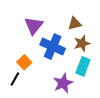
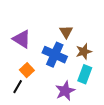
brown triangle: (75, 23) -> (66, 32), moved, turned -48
purple triangle: (34, 26) -> (22, 39), moved, turned -36

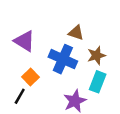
brown triangle: (66, 32) -> (76, 33), turned -40

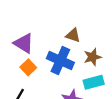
orange square: (30, 77) -> (28, 67), moved
cyan rectangle: (98, 82) -> (94, 82), turned 54

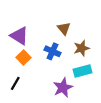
brown triangle: (73, 35) -> (64, 29), turned 32
blue cross: (60, 61) -> (53, 51), size x0.7

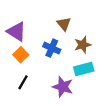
black line: (15, 83) -> (23, 82), moved
purple star: (63, 88) -> (63, 87), turned -30

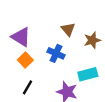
brown star: (83, 45) -> (92, 40), moved

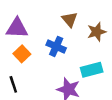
purple triangle: (21, 37) -> (17, 28), turned -30
black line: (27, 87) -> (13, 84), moved, turned -48

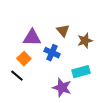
purple triangle: (17, 28) -> (32, 38), moved
black line: (13, 84) -> (17, 76), moved, turned -32

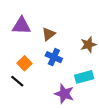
brown triangle: (63, 31) -> (49, 34), moved, turned 32
purple triangle: (32, 38) -> (21, 26), moved

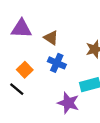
brown triangle: (49, 34) -> (51, 38), turned -48

